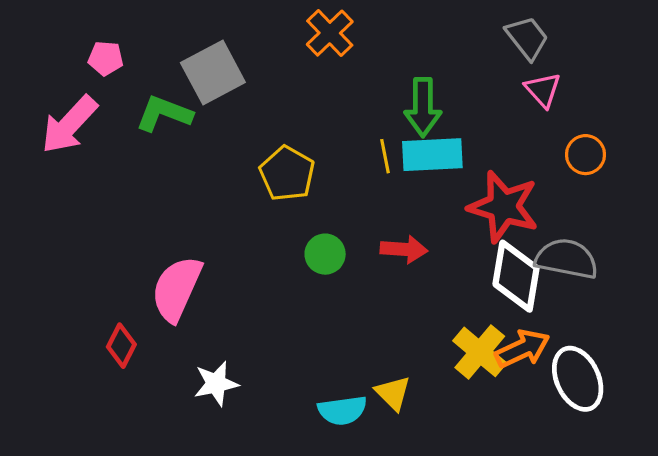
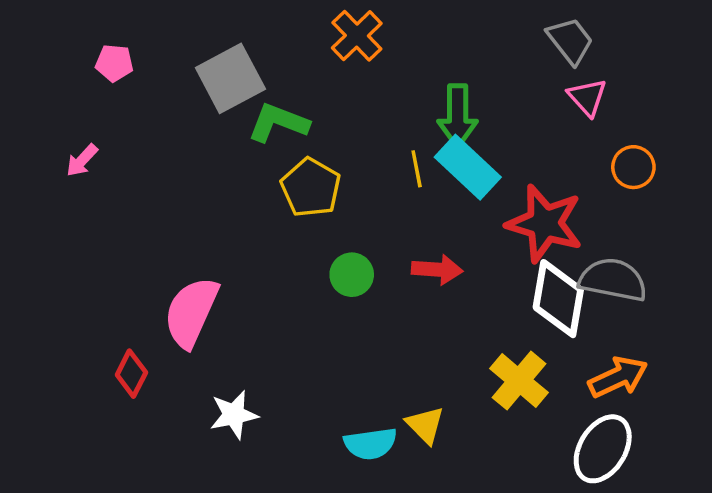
green L-shape: (164, 114) -> (278, 123), moved
pink arrow: (69, 125) -> (82, 160), moved, size x0.5
cyan rectangle: (432, 155) -> (468, 167), turned 46
orange arrow: (522, 349) -> (618, 377), moved
white ellipse: (578, 379) -> (603, 449), moved, turned 56

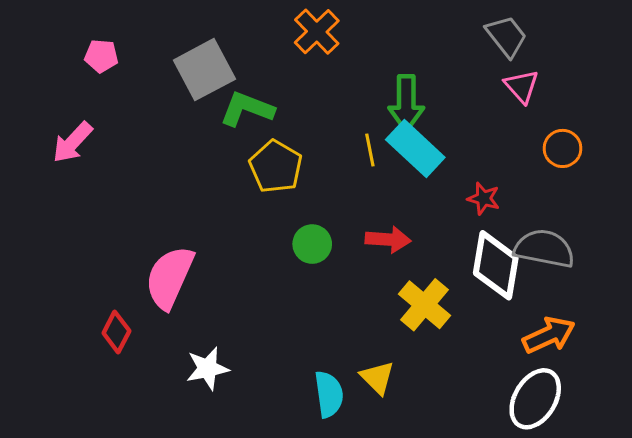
pink arrow: (82, 160) -> (72, 142), size x1.4
red star: (545, 223) -> (484, 199), size x0.5
yellow cross: (519, 381) -> (424, 305), moved
cyan semicircle: (370, 444) -> (329, 394), turned -90

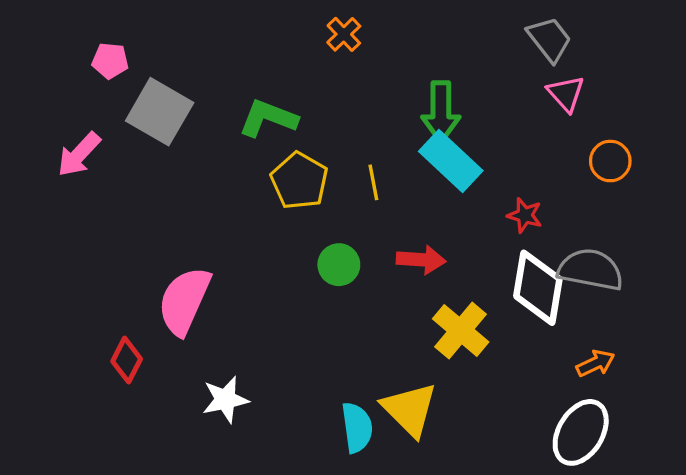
orange cross: (317, 32) -> (344, 34), size x0.7
gray square: (204, 70) -> (160, 112), moved, turned -32
yellow line: (370, 150) -> (373, 182), moved
orange arrow: (549, 335) -> (595, 363), size x0.7
yellow triangle: (377, 378) -> (410, 409), size x1.5

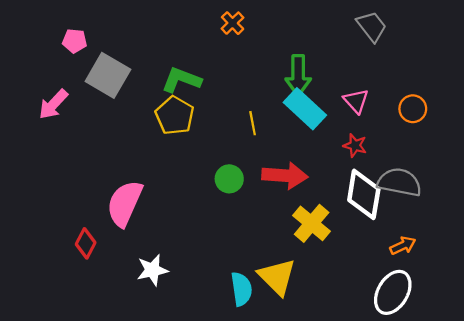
pink triangle: (566, 94) -> (356, 101), moved
yellow pentagon: (299, 181) -> (175, 115), moved
red arrow: (421, 260) -> (285, 176), size x1.4

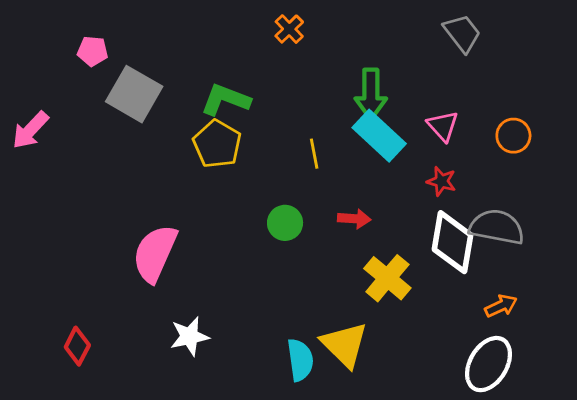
pink arrow: (53, 104) -> (30, 130), moved
red arrow: (285, 176) -> (354, 219), size x0.6
red diamond: (86, 243) -> (77, 346), moved

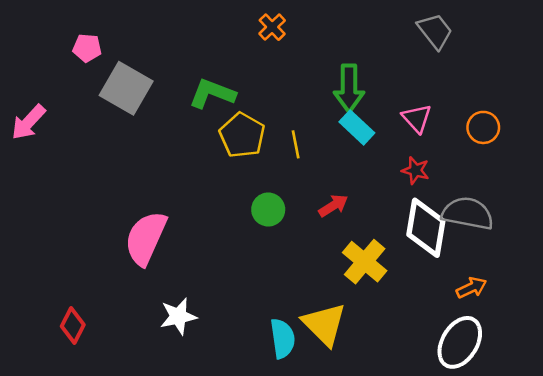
cyan rectangle: (379, 136) -> (357, 127), size x0.7
yellow pentagon: (217, 144) -> (242, 135), moved
red arrow: (354, 219) -> (333, 206), turned -36

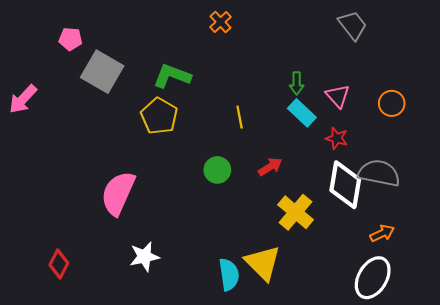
green arrow: (349, 88) -> (297, 83), moved, size x0.6
cyan rectangle: (357, 127) -> (302, 113), moved
yellow pentagon: (242, 135) -> (159, 116), moved

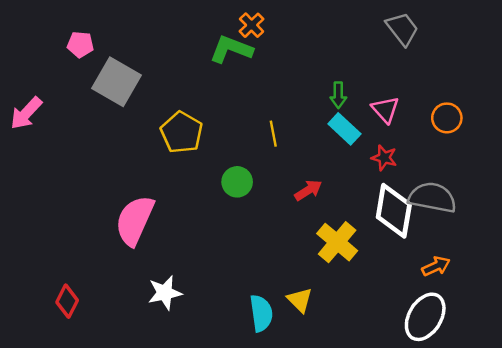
green L-shape: (172, 76) -> (231, 49), moved
green circle: (217, 170) -> (237, 182), moved
yellow triangle: (263, 263) -> (300, 300), size x0.6

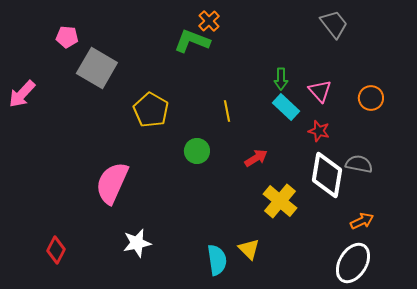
gray semicircle: (432, 198) -> (359, 164), size x0.7

